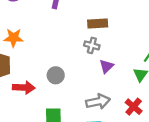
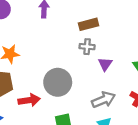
gray circle: (56, 75) -> (58, 82), size x1.6

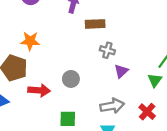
brown rectangle: (89, 24) -> (95, 24), moved
gray circle: (58, 82) -> (71, 79), size x0.6

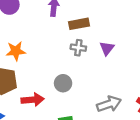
gray cross: (107, 50) -> (78, 48), moved
purple triangle: (121, 71) -> (107, 48), moved

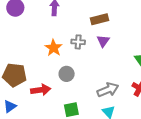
brown rectangle: (79, 24) -> (99, 19), moved
orange star: (16, 51) -> (53, 48), moved, turned -30

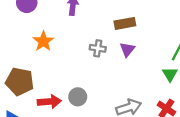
orange star: (53, 48) -> (43, 41), moved
gray circle: (67, 74) -> (78, 97), moved

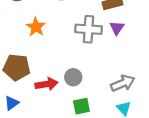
gray cross: (98, 48) -> (89, 29), size x1.6

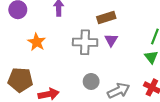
gray circle: (73, 77) -> (91, 81), moved

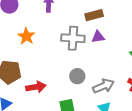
purple triangle: (111, 40) -> (98, 37), turned 48

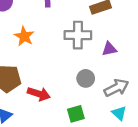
purple triangle: (98, 37) -> (109, 49), moved
red arrow: (36, 87) -> (39, 94), turned 30

